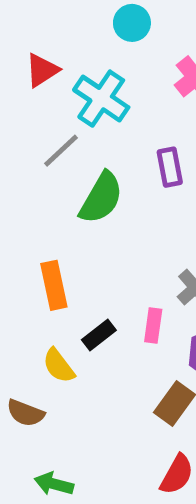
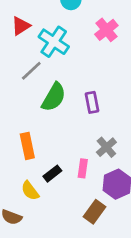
purple rectangle: (170, 167) -> (92, 102), moved

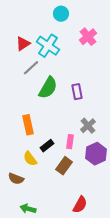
red triangle: (21, 26) -> (23, 44), moved
brown rectangle: (95, 212) -> (64, 166), moved

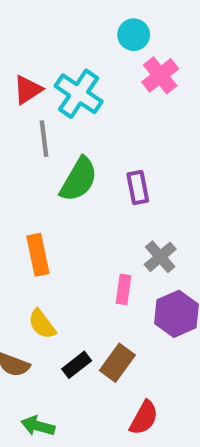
cyan circle: (61, 14) -> (134, 35), moved
gray line: (31, 68) -> (44, 139), turned -54
black rectangle: (47, 146) -> (77, 365), moved
brown rectangle: (64, 166) -> (117, 363), moved

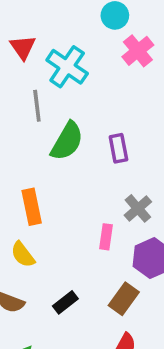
red triangle: (28, 90) -> (23, 47), moved, turned -32
yellow semicircle: (42, 324) -> (23, 255), moved
brown rectangle: (117, 363) -> (124, 299), moved

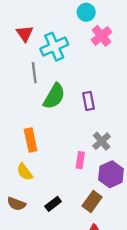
cyan cross: (67, 67) -> (54, 47), turned 32

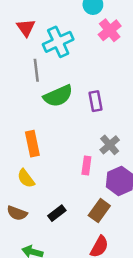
green semicircle: (54, 96) -> (58, 96), turned 36

